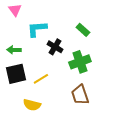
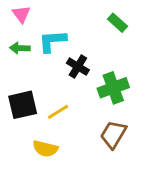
green rectangle: (83, 30) -> (117, 23), moved
green arrow: (14, 50) -> (20, 48), moved
brown trapezoid: (80, 95) -> (113, 134), turned 50

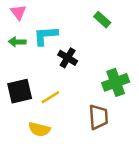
green cross: (113, 88) -> (116, 82), moved
brown trapezoid: (113, 134) -> (98, 117), turned 145

